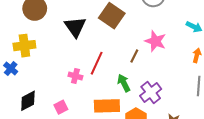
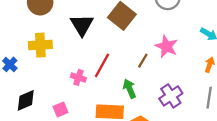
yellow cross: (24, 46) -> (40, 45), moved
purple cross: (151, 92) -> (171, 96), moved

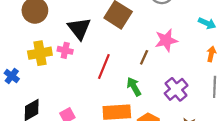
pink star: (166, 46) -> (166, 40), turned -30
pink cross: (78, 77) -> (65, 50), moved

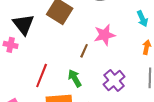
cyan arrow: (207, 23) -> (142, 19), turned 42
red line: (104, 67) -> (42, 76), moved

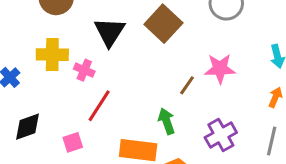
pink cross: (11, 45) -> (84, 70), moved
red line: (42, 76) -> (99, 106), moved

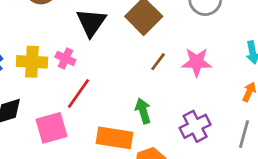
yellow cross: (52, 55) -> (32, 62), moved
brown line: (187, 85) -> (158, 62), moved
pink square: (73, 142) -> (52, 128), size x1.6

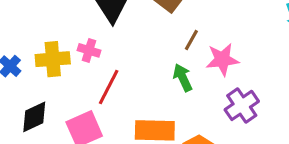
pink star: (197, 62) -> (222, 60), moved
green arrow: (143, 111) -> (183, 78), moved

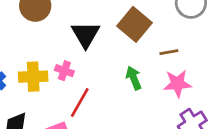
brown line: (191, 40) -> (169, 52), moved, turned 48
green arrow: (183, 78) -> (134, 78), moved

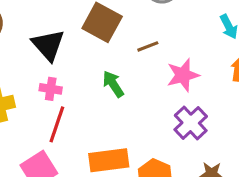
pink cross: (64, 71) -> (51, 89), moved
pink star: (177, 84) -> (183, 75), moved

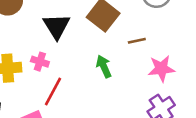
pink cross: (51, 89) -> (40, 62), moved

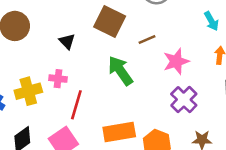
black triangle: (57, 26) -> (67, 41), size x0.6
green arrow: (104, 66) -> (120, 71), size x1.4

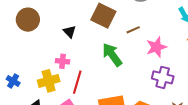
yellow cross: (28, 91) -> (49, 81), moved
purple cross: (184, 100) -> (163, 77), turned -30

